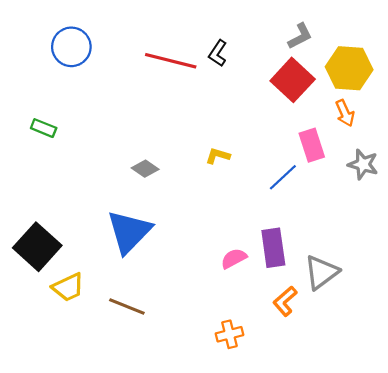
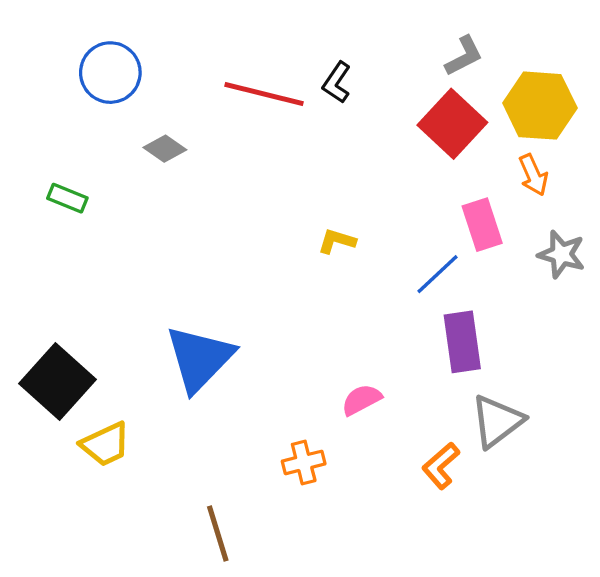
gray diamond: (145, 169) -> (165, 149), moved
purple rectangle: (273, 248) -> (462, 342), moved
brown line: (127, 306) -> (218, 534), moved, turned 51
orange cross: (229, 334) -> (304, 462), moved

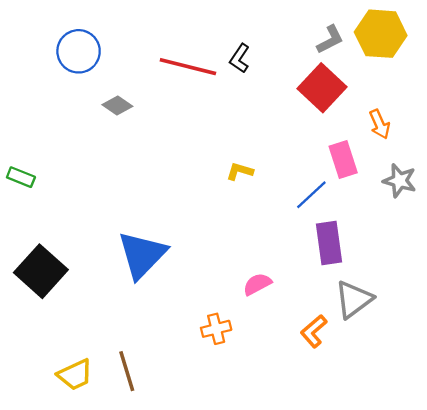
yellow hexagon: (540, 106) -> (381, 34), moved
green rectangle: (67, 198) -> (21, 177), moved
yellow trapezoid: (105, 444) -> (75, 375), moved
brown line: (218, 534) -> (127, 371), moved

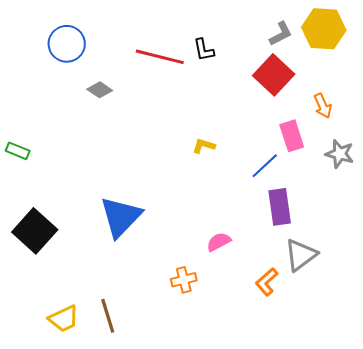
black L-shape: (240, 58) -> (204, 50), turned -45

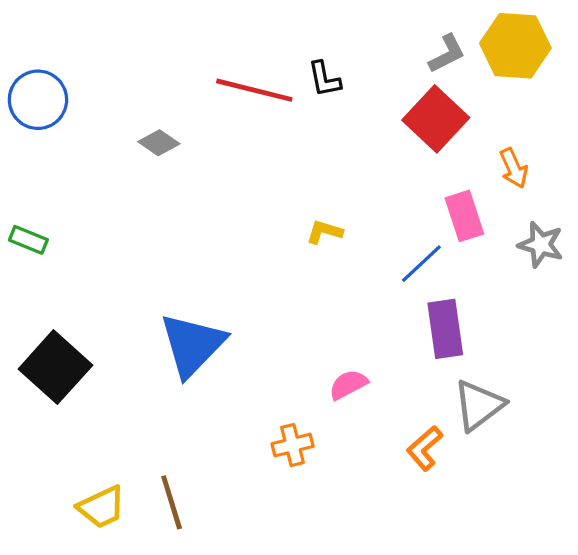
blue circle: (67, 44) -> (38, 100), moved

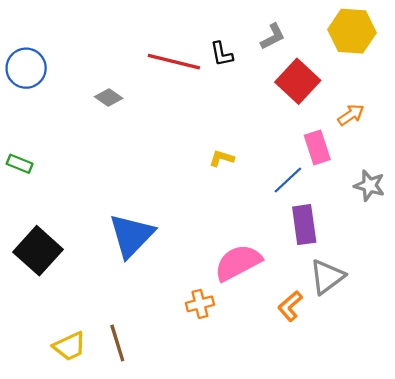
gray L-shape: (447, 54) -> (273, 37), moved
orange arrow: (514, 168) -> (351, 115), turned -100
gray star: (541, 245) -> (369, 185), moved
pink semicircle: (348, 385) -> (238, 263), size x1.8

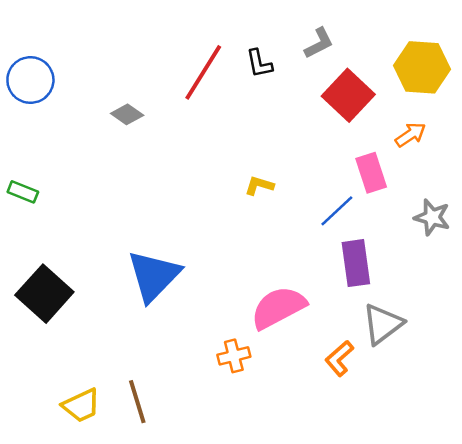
yellow hexagon: (352, 31) -> (422, 67), moved
red line: (174, 62) -> (203, 72), turned -72

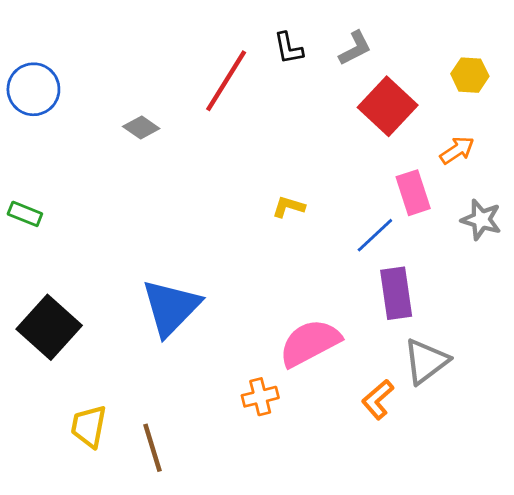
black L-shape: (259, 63) -> (288, 48), moved
yellow hexagon: (422, 67) -> (470, 75), size x0.6
gray star: (432, 217) -> (481, 220), moved
yellow trapezoid: (81, 405) -> (89, 426), moved, turned 126

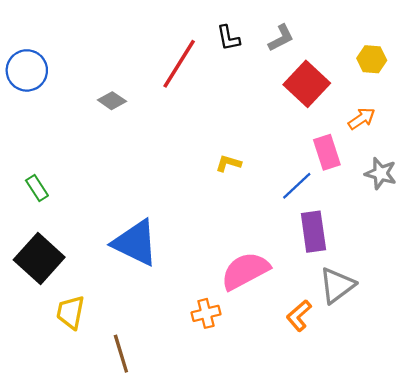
green rectangle: (25, 214) -> (37, 188), moved, turned 35
blue triangle: (171, 307) -> (135, 243), turned -48
yellow trapezoid: (89, 426) -> (71, 312), moved

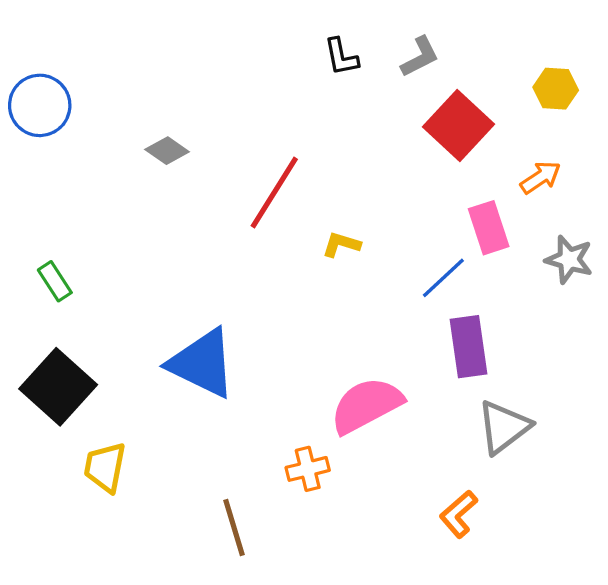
red line: (179, 64) -> (274, 192), moved
orange L-shape: (299, 316) -> (458, 514), moved
brown line: (121, 354) -> (234, 528), moved

